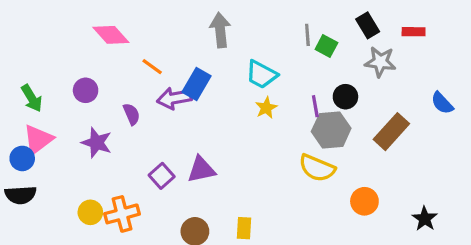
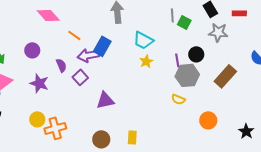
yellow semicircle: (317, 168) -> (178, 99), size x0.6
purple square: (162, 176) -> (80, 77), moved
yellow circle: (90, 212) -> (37, 119), moved

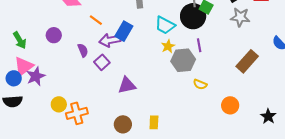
black circle: (196, 54) -> (193, 16), moved, size x1.6
gray hexagon: (187, 75) -> (183, 60), moved
purple star: (39, 83) -> (36, 76), moved, turned 30

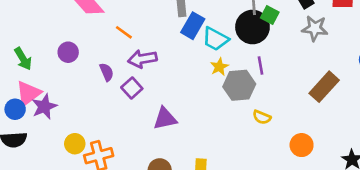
blue rectangle: (124, 31) -> (193, 26), moved

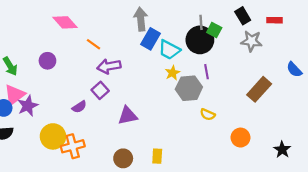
purple semicircle: (107, 72) -> (79, 107), moved, turned 80
yellow circle: (75, 144) -> (53, 136), size x1.5

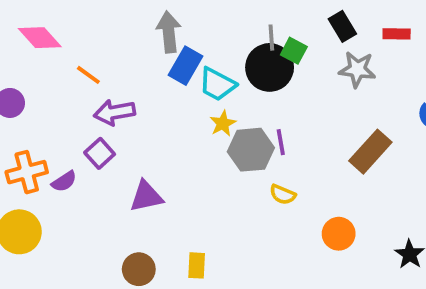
purple line: (206, 72) -> (281, 142), moved
orange cross: (73, 146) -> (27, 172), moved

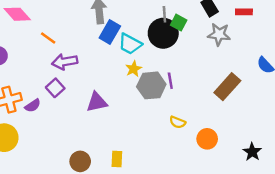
yellow semicircle: (283, 194) -> (177, 122), moved
purple triangle: (146, 196) -> (97, 102), moved

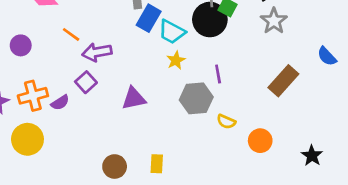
gray star: (219, 34) -> (274, 21), turned 30
orange line: (48, 38) -> (71, 34), moved
gray hexagon: (151, 85) -> (196, 98), moved

